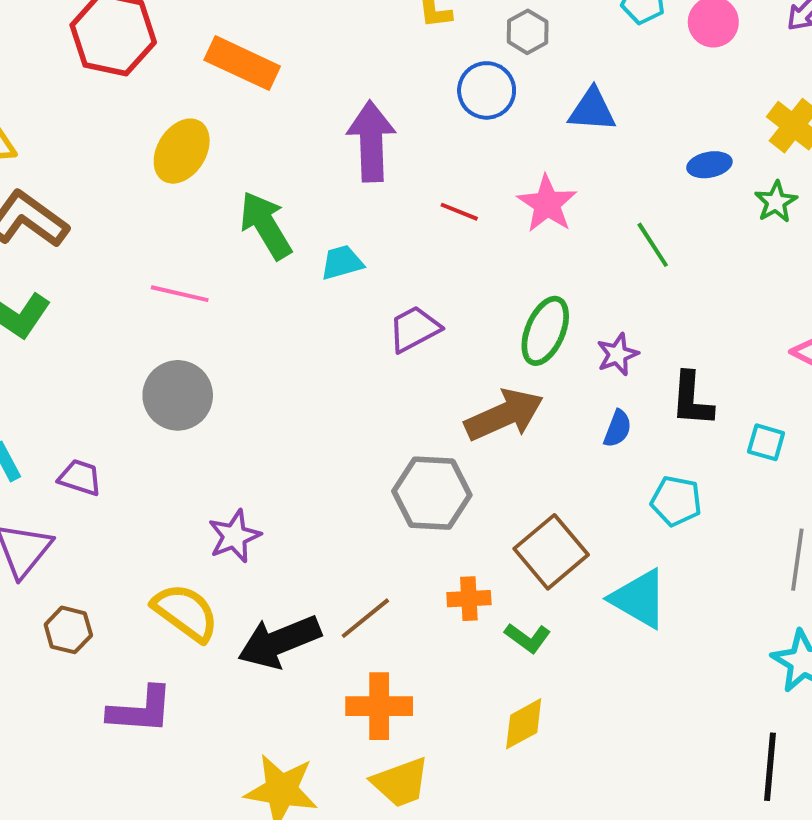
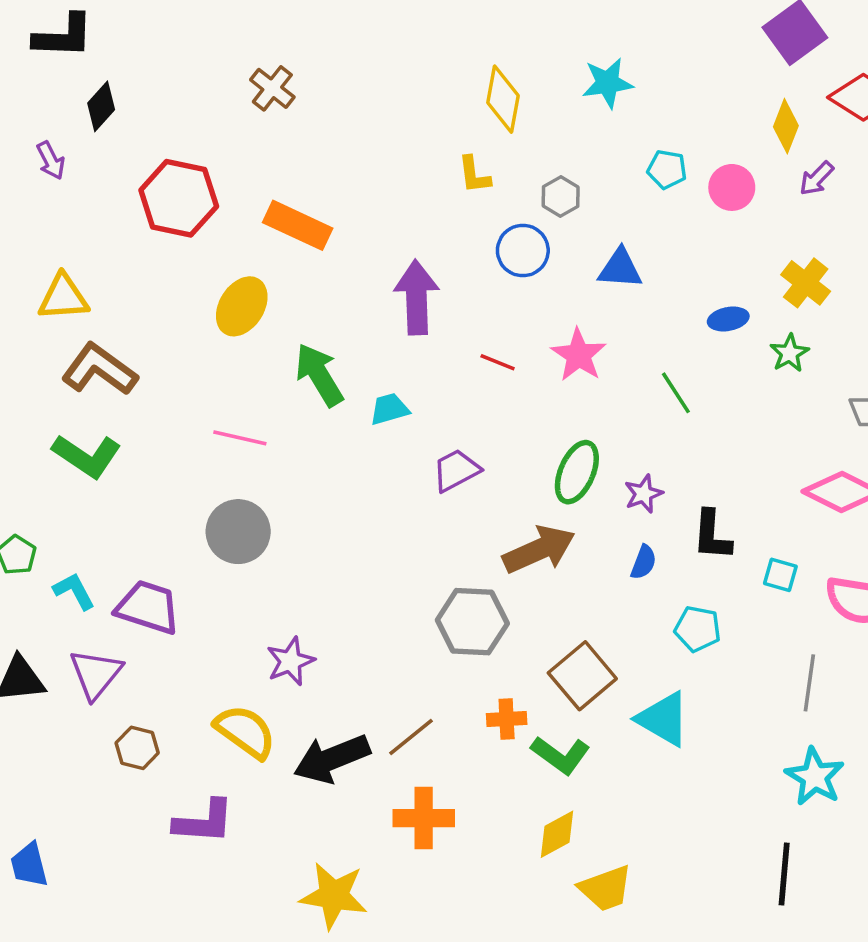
purple trapezoid: (80, 477) -> (148, 607), size x1.6
green L-shape: (528, 638) -> (561, 755), size x1.4
yellow trapezoid: (401, 782) -> (606, 888), moved

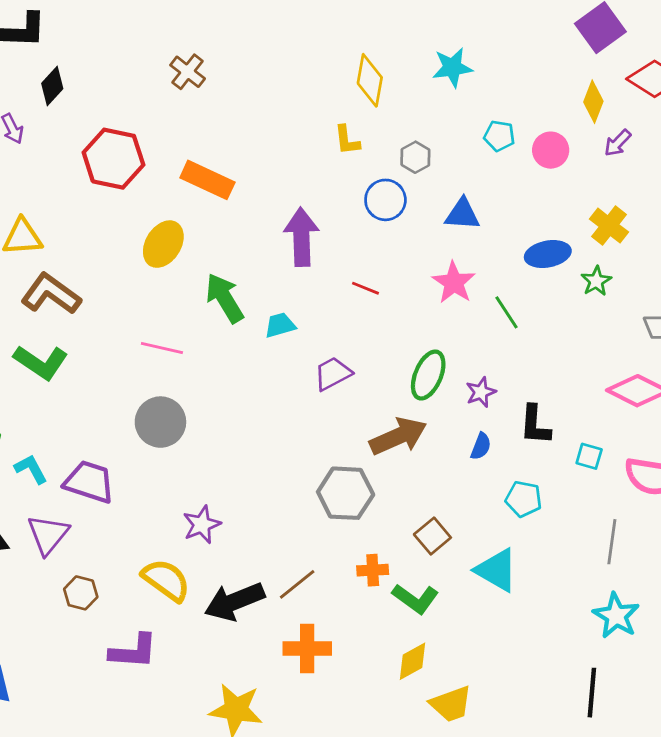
blue ellipse: (728, 319) -> (548, 254), size x1.4
pink star: (579, 355) -> (454, 282), moved
brown square: (582, 676) -> (432, 536), size x0.7

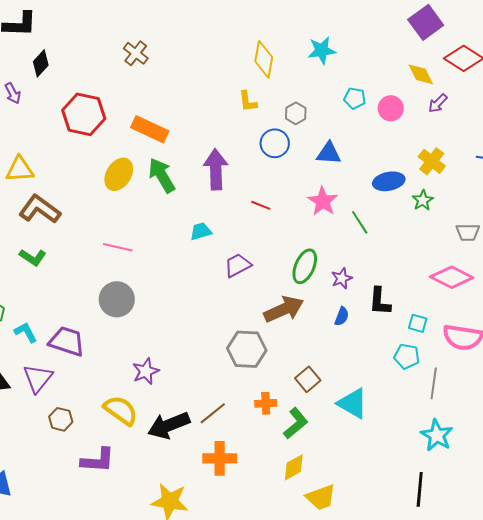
yellow diamond: (593, 102) -> (421, 74), turned -48
green arrow: (225, 298) -> (162, 175), moved
green L-shape: (41, 362) -> (33, 257), size x0.7
cyan pentagon: (524, 499) -> (407, 356), moved
green L-shape: (415, 599) -> (296, 423), turned -76

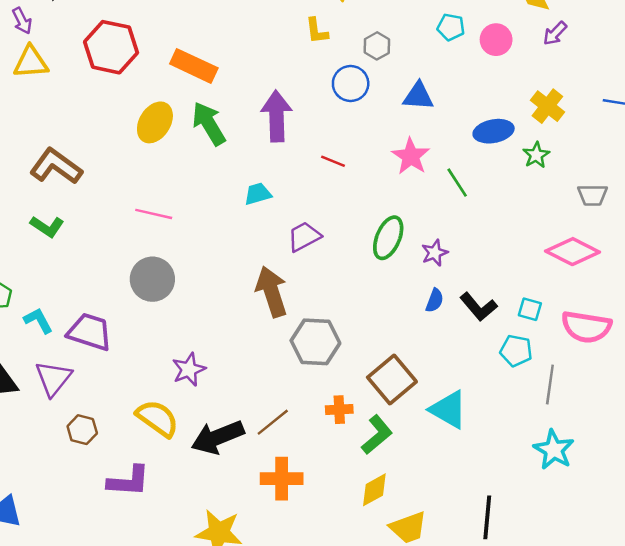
yellow triangle: (20, 169) -> (31, 62), moved
black L-shape: (380, 301) -> (478, 307), moved, turned -44
brown arrow: (284, 309) -> (272, 292), moved, turned -84
brown square: (308, 379) -> (392, 379), size x1.5
black line: (420, 489) -> (487, 517), moved

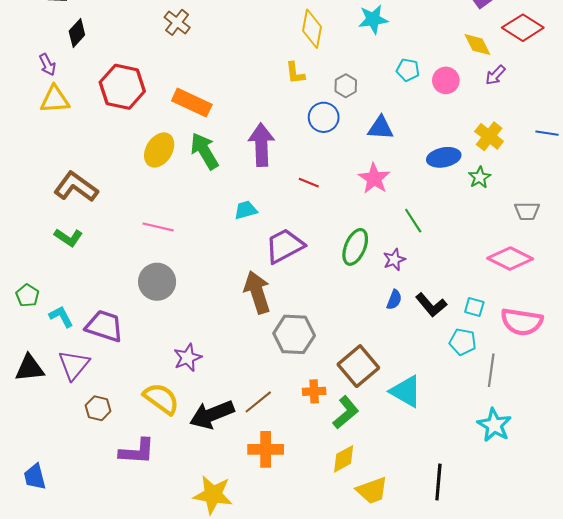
green line: (457, 183) -> (413, 221), moved
purple trapezoid: (304, 237) -> (285, 246), size x1.4

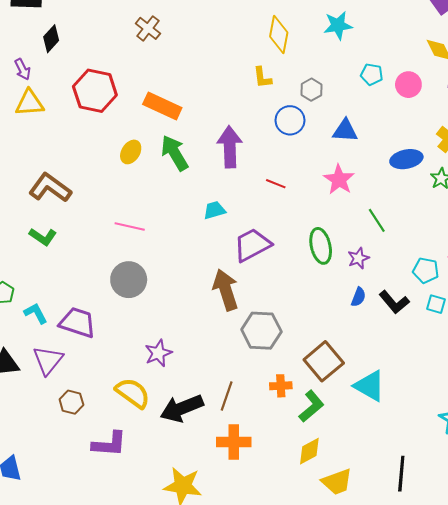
yellow ellipse: (159, 150) -> (131, 152), size x0.7
green ellipse: (355, 247) -> (321, 246), turned -36
cyan pentagon: (463, 342) -> (426, 270), moved
brown line: (258, 402) -> (227, 396), turned -32

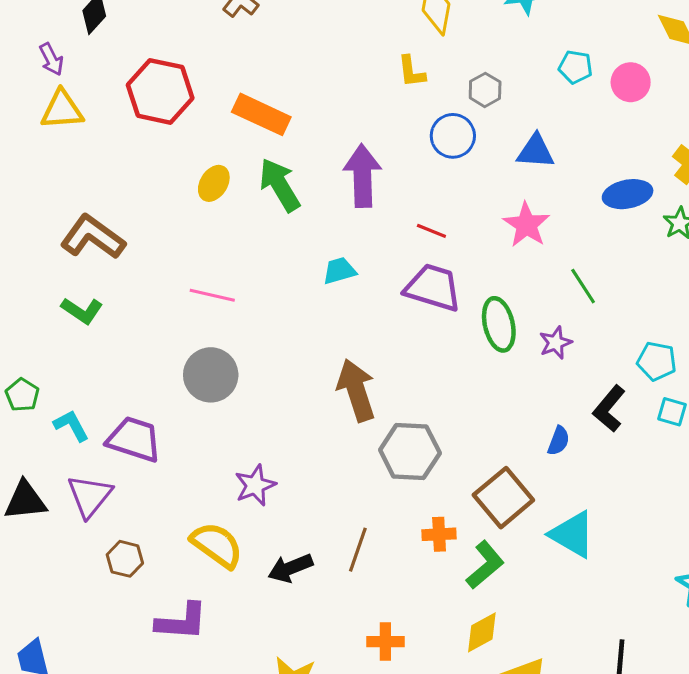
purple trapezoid: (252, 245) -> (433, 288), moved, turned 45
blue semicircle: (358, 297) -> (559, 441), moved
black L-shape: (394, 302) -> (609, 409), turned 80
black arrow: (182, 408) -> (290, 568), size x0.7
orange cross: (234, 442) -> (385, 642), moved, size x0.7

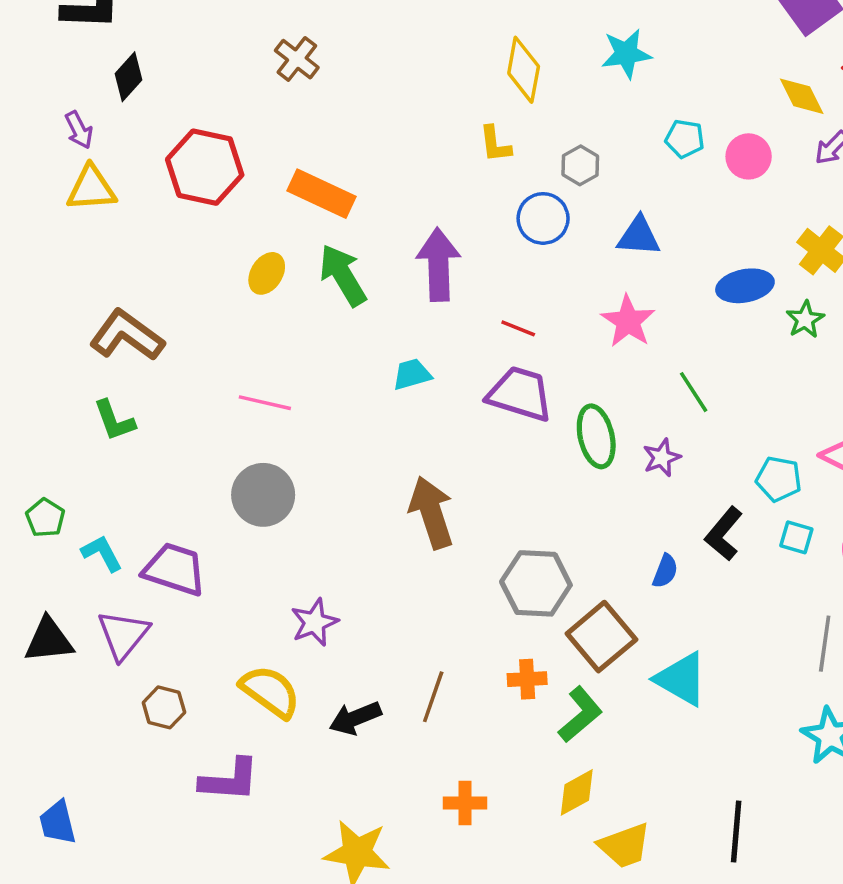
green L-shape: (82, 311) -> (114, 420), turned 36
gray hexagon: (410, 452) -> (536, 583), moved

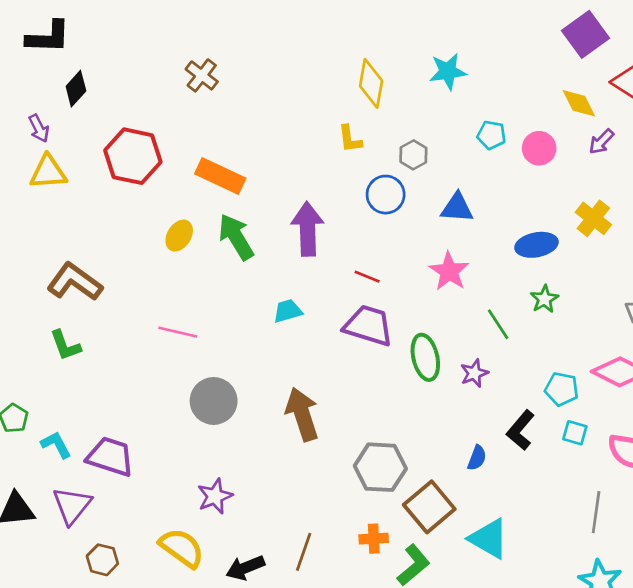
green star: (805, 319) -> (544, 299), moved
gray circle: (263, 495) -> (214, 401), moved

